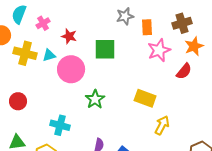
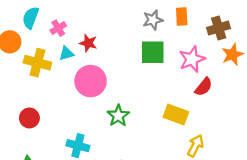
orange rectangle: (147, 27) -> (182, 16), moved
green square: (105, 49) -> (153, 52), moved
cyan triangle: (49, 55) -> (66, 53), moved
red semicircle: (184, 71) -> (204, 87), moved

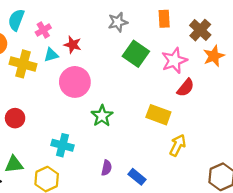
gray star: (153, 20) -> (118, 22), moved
brown cross: (219, 28) -> (200, 30), turned -30
green square: (153, 52) -> (136, 54), turned 35

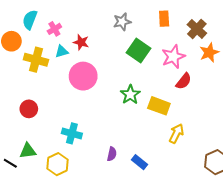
green star: (102, 116) -> (130, 95), moved

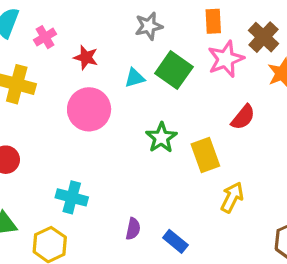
cyan triangle: (62, 51) -> (135, 78), moved
pink star: (173, 57) -> (226, 59), moved
yellow rectangle: (159, 106) -> (205, 155), turned 50

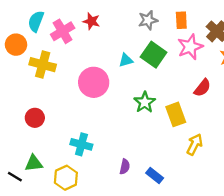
gray star: (149, 26) -> (148, 20), moved
pink cross: (45, 37) -> (63, 31), size x1.5
red star: (86, 57) -> (91, 21), moved

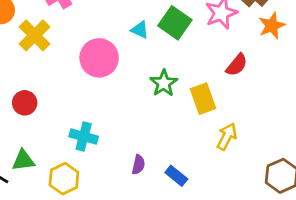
cyan triangle: (126, 60) -> (140, 30), turned 40
yellow cross: (43, 65) -> (35, 35), turned 30

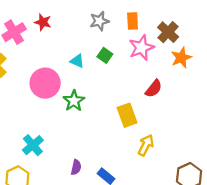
green square: (175, 23) -> (105, 55), size x0.6
green star: (164, 83) -> (74, 101), moved
cyan cross: (84, 137) -> (33, 145), turned 35

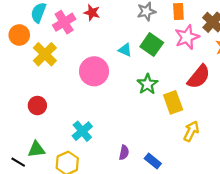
green square: (105, 55) -> (152, 45), size x1.5
red semicircle: (154, 89) -> (199, 77), size x1.4
green star: (74, 101) -> (147, 84), moved

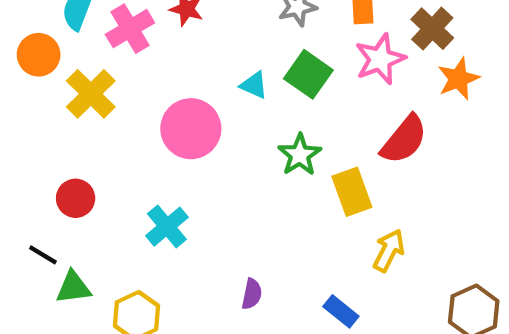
cyan cross: (82, 131) -> (167, 227), moved
blue rectangle: (153, 161) -> (341, 311), moved
black line: (18, 162) -> (43, 255), moved

